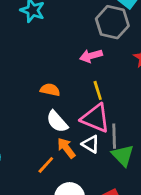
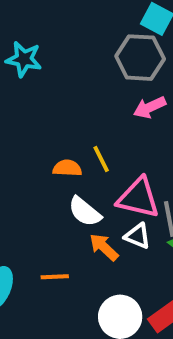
pink arrow: (91, 56) -> (150, 107), moved
yellow line: (98, 90) -> (101, 159), moved
orange line: (46, 165) -> (55, 277), moved, turned 54

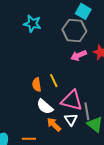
cyan star: (24, 59) -> (32, 24), moved
orange semicircle: (67, 168) -> (37, 85), turned -104
white triangle: (138, 236) -> (71, 119), turned 32

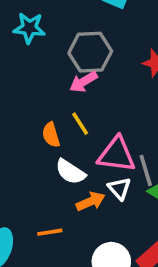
gray hexagon: (74, 30) -> (90, 52), moved
pink arrow: (79, 55) -> (83, 82), moved
orange arrow: (54, 125) -> (91, 201), turned 119

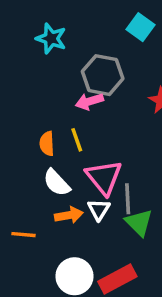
pink triangle: (117, 155) -> (104, 177), turned 30

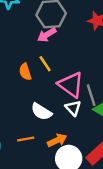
white semicircle: (57, 183) -> (41, 112), moved
orange arrow: (69, 215) -> (57, 140), moved

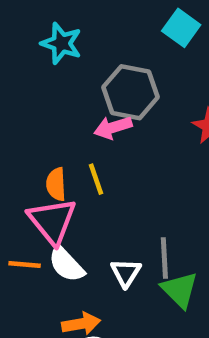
pink triangle: (71, 85) -> (52, 221), moved
orange line: (26, 139) -> (25, 264), moved

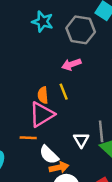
gray hexagon: (131, 92) -> (81, 30), moved
pink triangle: (52, 221) -> (42, 114), turned 40
white semicircle: (66, 264) -> (49, 155), moved

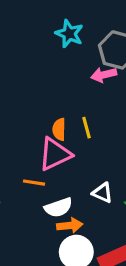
pink arrow: (71, 64) -> (104, 75), moved
white triangle: (81, 140) -> (103, 193), turned -42
white semicircle: (49, 155) -> (58, 208), turned -70

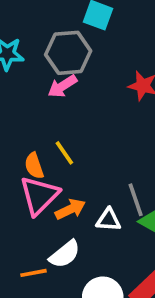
orange line: (34, 183) -> (34, 273), moved
orange arrow: (70, 225) -> (70, 209), moved

